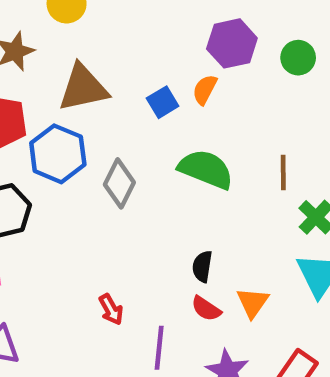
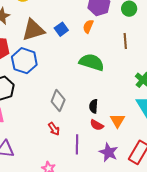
blue square: (163, 102) -> (61, 29), moved
brown line: (283, 172) -> (125, 41), moved
gray diamond: (119, 183) -> (58, 101), moved

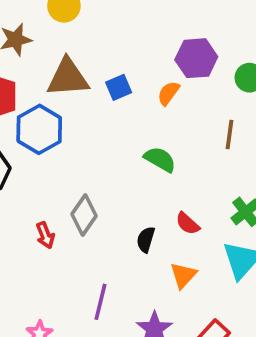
green semicircle: (92, 62) -> (160, 159), size x0.7
red semicircle: (97, 125) -> (188, 224), moved
red arrow: (54, 129) -> (45, 235), moved

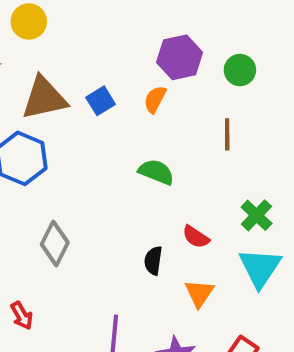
gray diamond: (84, 215) -> (55, 243), moved
red arrow: (45, 235) -> (22, 316), moved

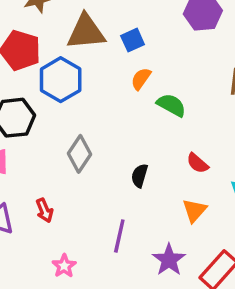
orange semicircle: (155, 99) -> (141, 79), moved
black semicircle: (153, 261) -> (140, 176), moved

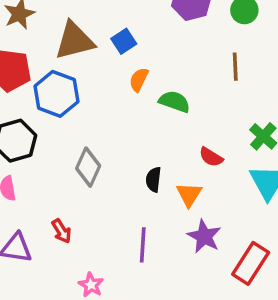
orange triangle: (194, 210) -> (189, 194), moved
purple star: (169, 260) -> (204, 236), moved

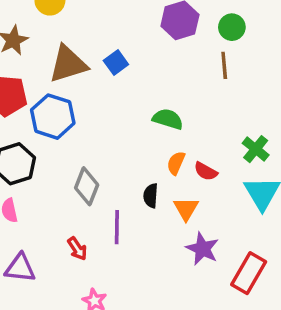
brown line: (235, 67) -> (224, 65), moved
orange semicircle: (139, 80) -> (176, 163), moved
red arrow: (62, 231) -> (77, 249), moved
purple line: (143, 245) -> (117, 227), moved

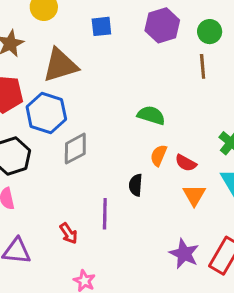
blue square: (116, 62) -> (101, 26), moved, turned 30
gray diamond: (87, 186) -> (75, 149), moved, turned 40
orange triangle: (186, 209) -> (194, 195), moved
purple star: (202, 249) -> (184, 254), moved

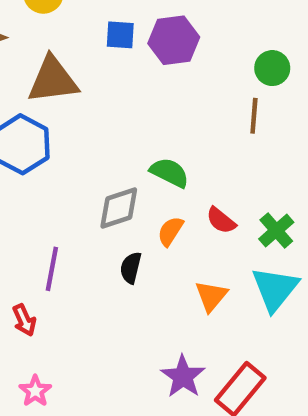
purple hexagon: (162, 25) -> (174, 40), moved
gray diamond: (75, 149) -> (119, 208), moved
red semicircle: (186, 163) -> (221, 220), moved
purple line: (105, 214) -> (52, 269), moved

